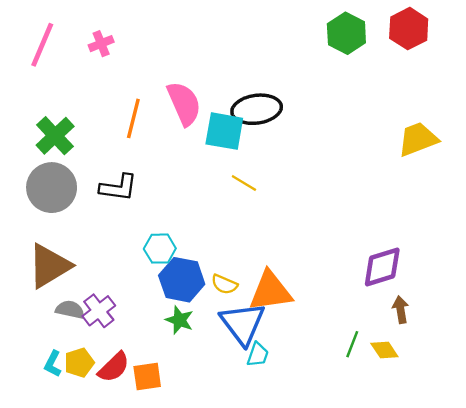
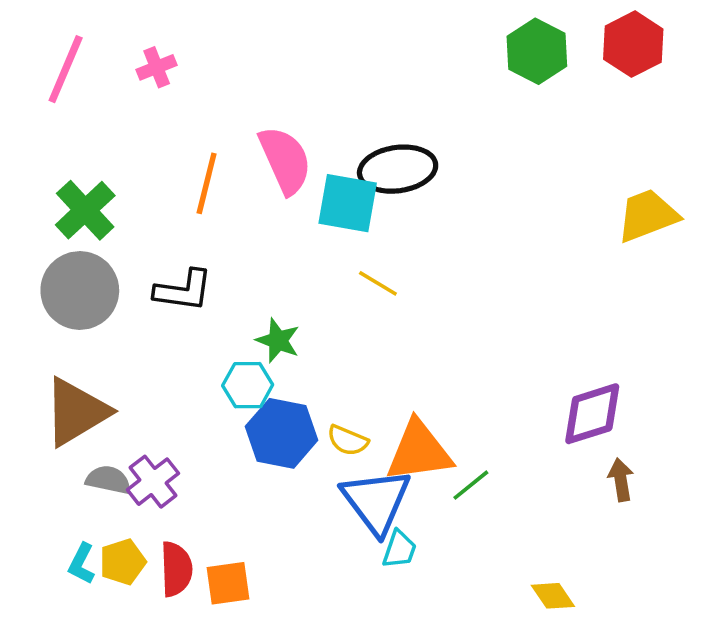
green star: (179, 320) -> (278, 340), moved
green line: (352, 344) -> (471, 485), moved, turned 30
yellow diamond: (384, 350) -> (553, 596), moved
red semicircle: (114, 367) -> (176, 569), turned -48

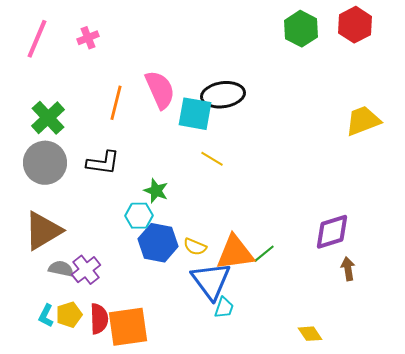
green line: (471, 485) -> (264, 254), moved
orange square: (228, 583) -> (128, 327), size x1.6

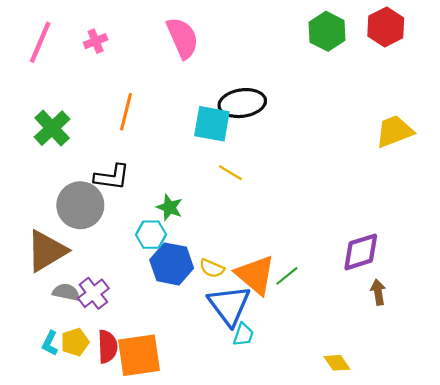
pink semicircle: (160, 90) -> (183, 38), moved
gray circle: (45, 163) -> (80, 205), moved
orange triangle: (235, 253) -> (255, 275), turned 48

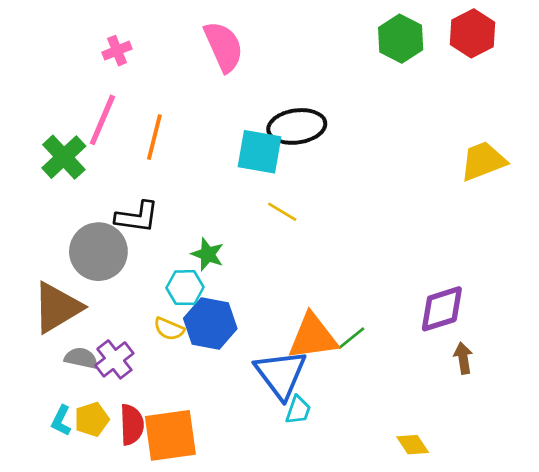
pink line: (40, 42) -> (102, 120), moved
yellow semicircle: (212, 268) -> (169, 329), moved
orange triangle: (255, 275) -> (313, 337), turned -48

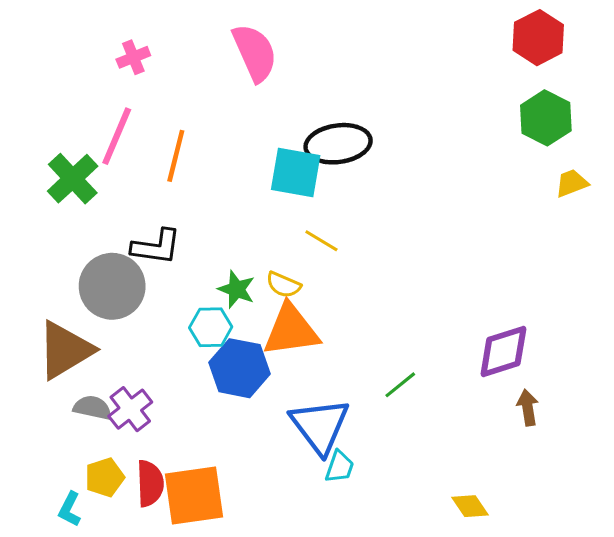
green hexagon: (401, 39) -> (546, 118), moved
yellow trapezoid: (483, 161) -> (572, 183), moved, size x0.6
yellow semicircle: (169, 329) -> (283, 285), moved
orange triangle: (313, 337) -> (291, 330), moved
cyan L-shape: (61, 421) -> (70, 509), moved

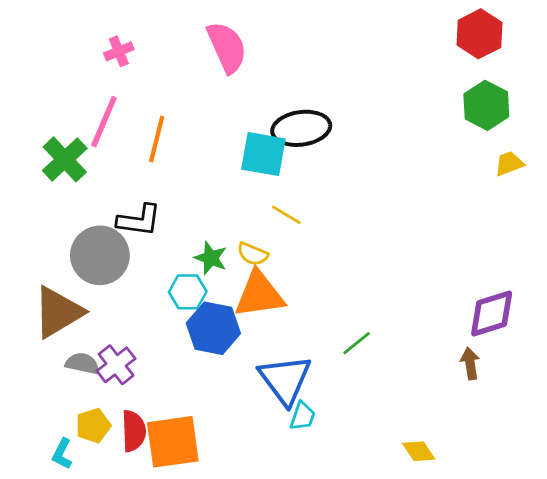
purple diamond: (503, 351) -> (492, 313), moved

